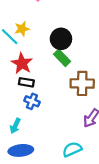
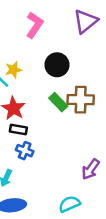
black circle: (61, 39) -> (57, 65), moved
brown cross: (82, 83) -> (81, 100), moved

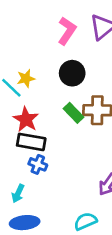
pink L-shape: (35, 25) -> (67, 31), moved
black rectangle: (18, 129) -> (31, 142), size x1.5

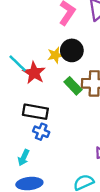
yellow star: (26, 78) -> (55, 55), moved
red star: (26, 119) -> (34, 73), moved

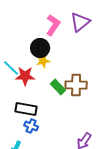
black circle: (72, 50) -> (40, 48), moved
red star: (34, 73) -> (25, 76), turned -30

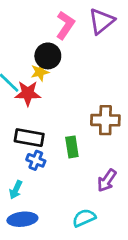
yellow star: (43, 61) -> (40, 72), moved
brown cross: (76, 85) -> (105, 120), moved
green rectangle: (58, 87) -> (72, 147), moved, turned 35

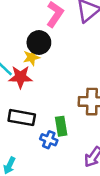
blue cross: (36, 160) -> (49, 140), moved

